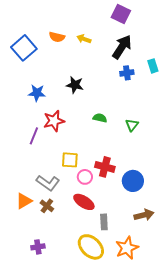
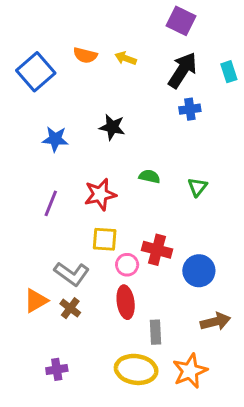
cyan rectangle: (153, 66) -> (229, 72), moved
red star: (54, 121) -> (100, 194), moved
red ellipse: (84, 202) -> (126, 302), turned 50
yellow ellipse: (91, 247) -> (136, 369), turned -36

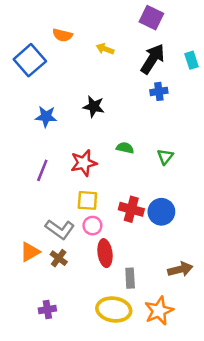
orange semicircle: (85, 55) -> (62, 35), moved
pink circle: (127, 265) -> (92, 226), moved
blue circle: (199, 271) -> (161, 212), moved

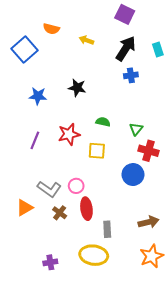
yellow square: (87, 200) -> (97, 151), moved
red cross: (131, 209) -> (148, 151), moved
brown cross: (59, 258) -> (60, 213), moved
purple cross: (47, 309) -> (50, 262), moved
orange star: (159, 311) -> (152, 256), moved

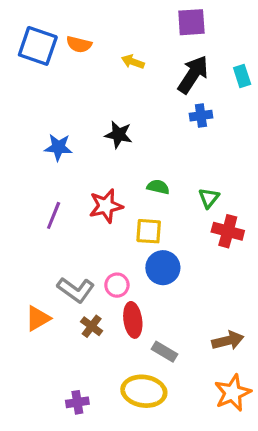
purple square: (125, 14) -> (191, 22), turned -30
blue square: (24, 49) -> (38, 46), moved, turned -30
blue circle: (133, 175) -> (163, 268), moved
gray rectangle: (107, 229) -> (164, 352), turned -56

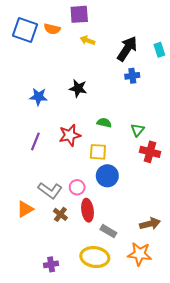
purple square: (191, 22) -> (79, 14), moved
orange star: (233, 393) -> (140, 254), moved, turned 30

